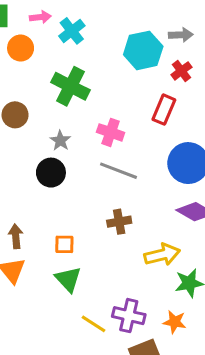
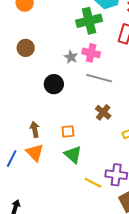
green cross: (70, 86) -> (89, 21), moved, turned -35
gray star: (60, 141) -> (71, 57), moved
brown cross: (119, 222) -> (103, 112), turned -35

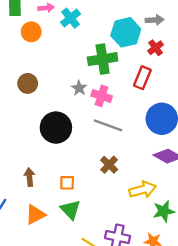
gray star: (71, 57) -> (79, 88), moved
black circle: (54, 84) -> (56, 128), size x1.4
orange triangle: (35, 153) -> (35, 215), moved, turned 42

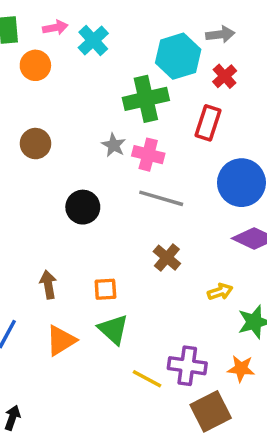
black circle: (56, 128) -> (83, 207), size x0.7
yellow arrow: (143, 190) -> (220, 292), size x0.6

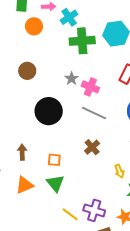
green cross: (146, 99) -> (82, 41), moved
black circle: (83, 207) -> (49, 111), size x1.4
yellow arrow: (220, 292) -> (119, 171), turned 80

